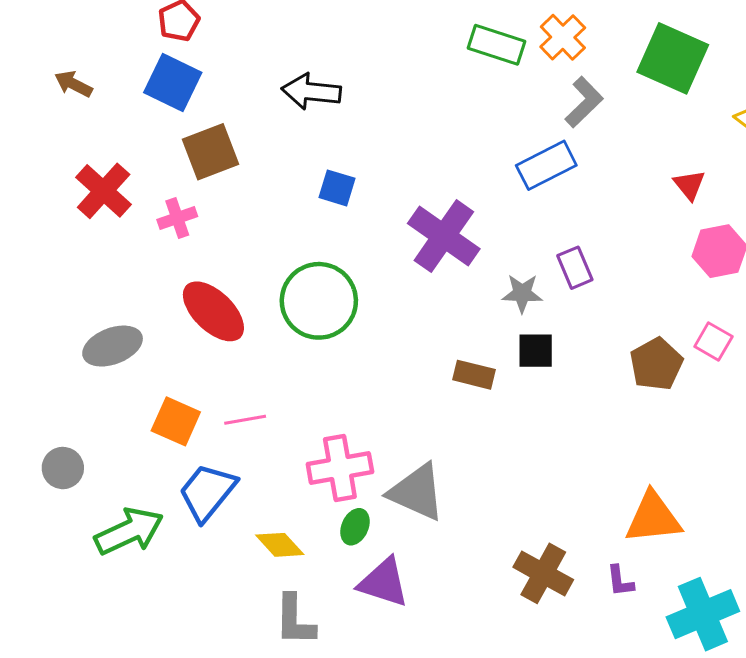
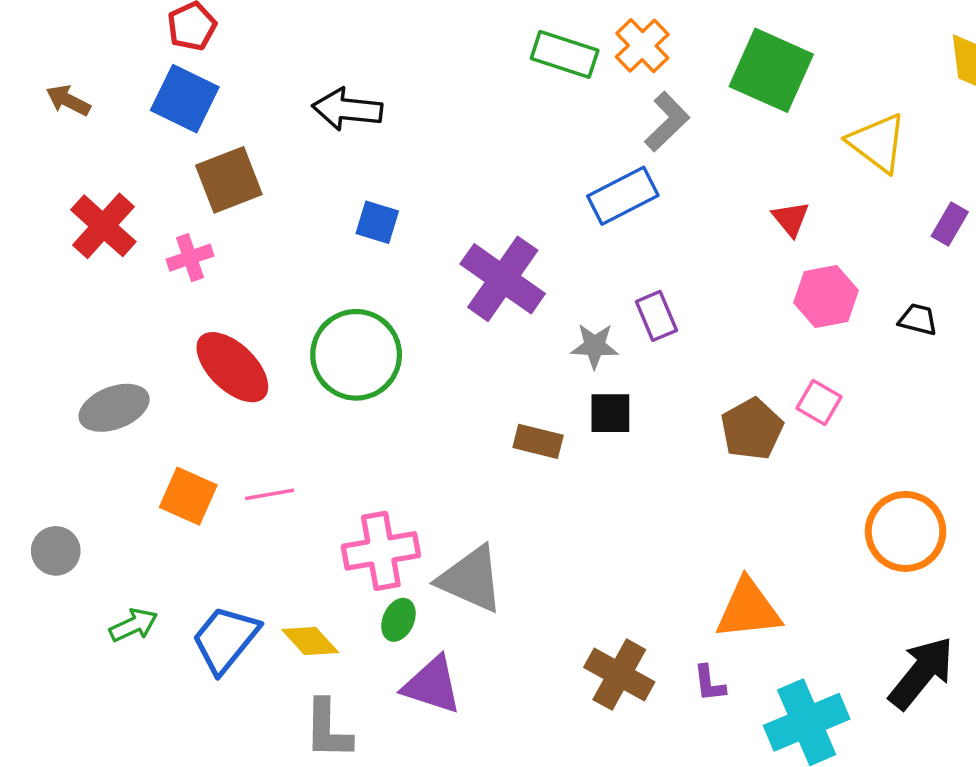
blue trapezoid: (207, 492) -> (225, 639), moved
green arrow: (129, 531) -> (133, 625), size x0.6

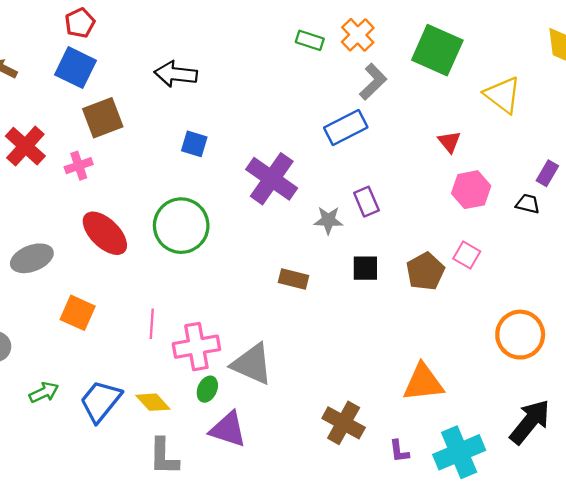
green rectangle: (565, 54) -> (310, 40), size x0.7
purple rectangle: (950, 224) -> (547, 173), moved
black square: (610, 413) -> (365, 268), moved
pink line: (270, 494) -> (152, 324), moved, turned -76
purple L-shape: (709, 683) -> (399, 451), moved

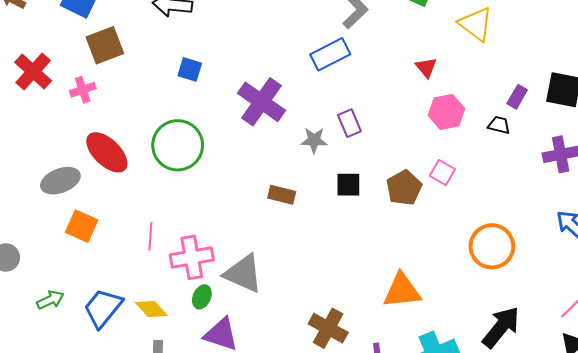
gray ellipse: (32, 258) -> (60, 181), moved

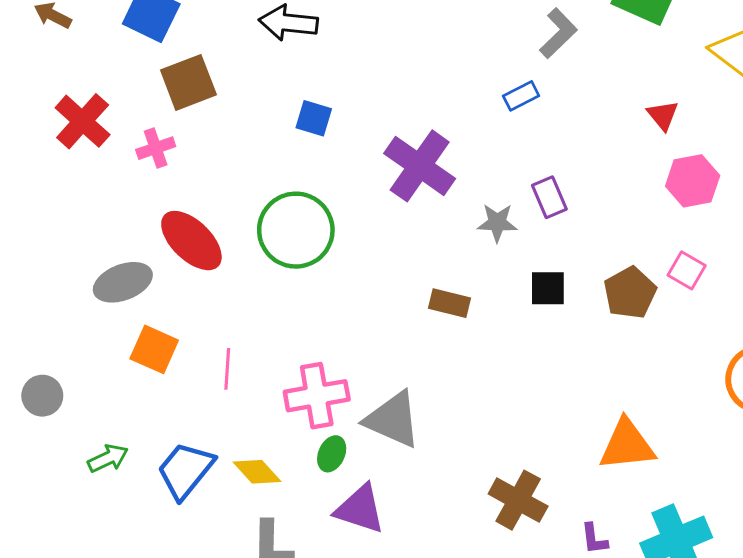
blue rectangle: (330, 54) -> (521, 96), size x0.6
pink line: (150, 236) -> (227, 369), moved

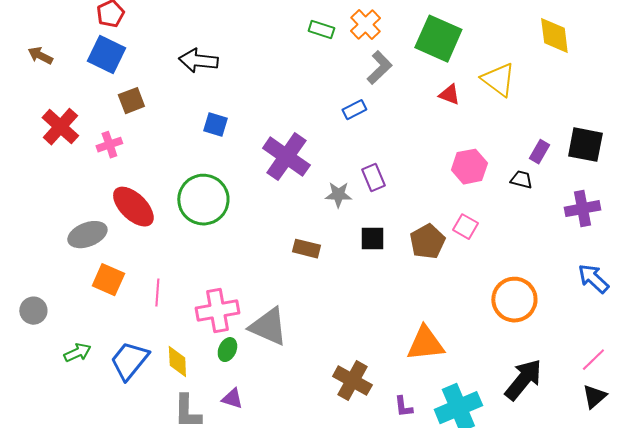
brown square: (188, 82) -> (131, 101), size x0.7
red triangle: (663, 115) -> (449, 95), moved, turned -30
yellow diamond: (257, 472) -> (177, 362), turned 40
purple triangle: (360, 509) -> (232, 399), moved, size x0.6

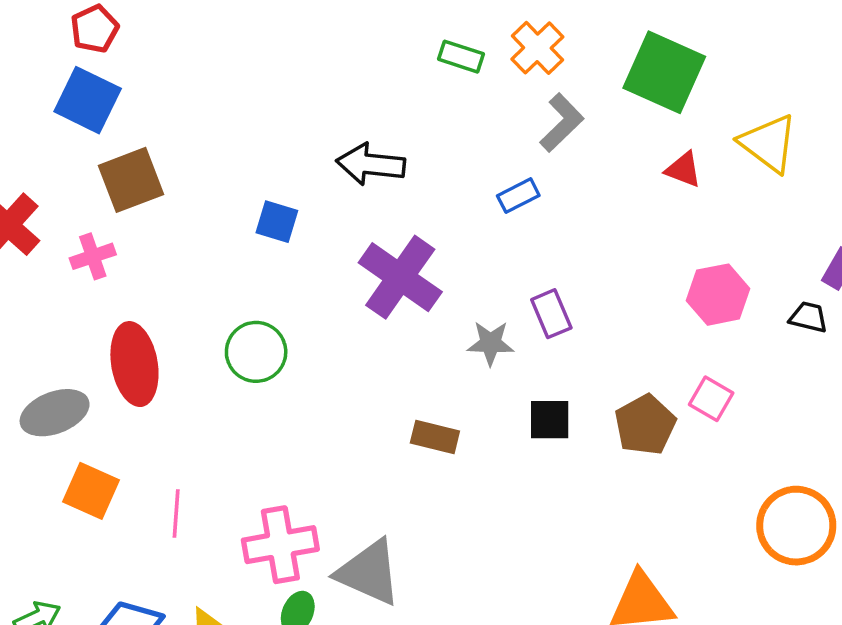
black arrow: (198, 61) -> (371, 164), moved
brown square: (131, 101) -> (131, 180), size x1.4
green circle: (203, 200) -> (256, 352), size x0.7
red ellipse: (133, 207) -> (134, 364), turned 36

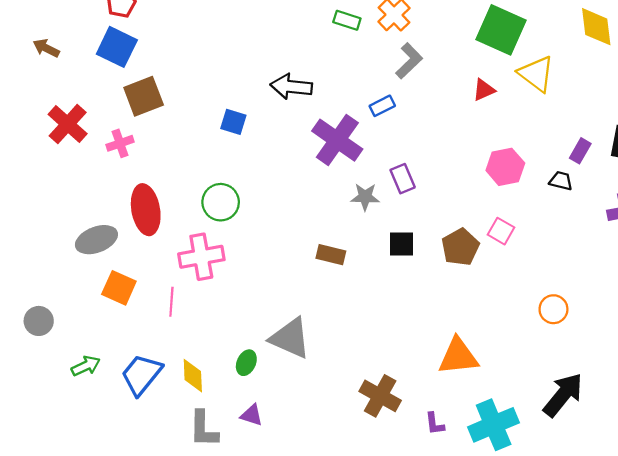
green square: (664, 72) -> (501, 30), moved
red triangle: (683, 169) -> (484, 90), turned -45
purple cross: (400, 277) -> (337, 140), moved
orange circle: (796, 526) -> (553, 309), size x0.6
pink cross: (280, 545) -> (201, 257), moved

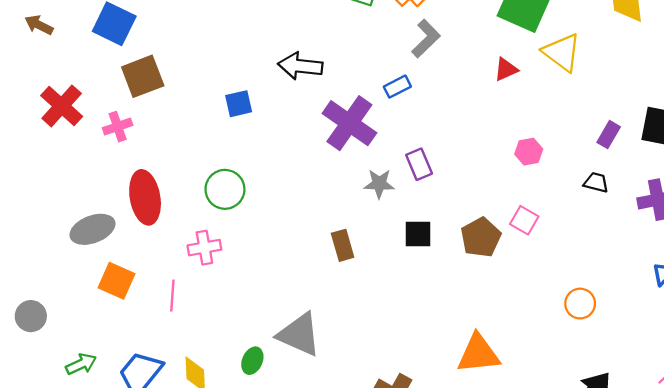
blue square: (233, 122) -> (239, 104), turned -30
pink hexagon: (505, 167) -> (529, 152), size x0.7
black trapezoid: (561, 181) -> (596, 183), moved
brown rectangle: (331, 255) -> (343, 245), turned 60
pink cross: (201, 257) -> (204, 248), size x0.7

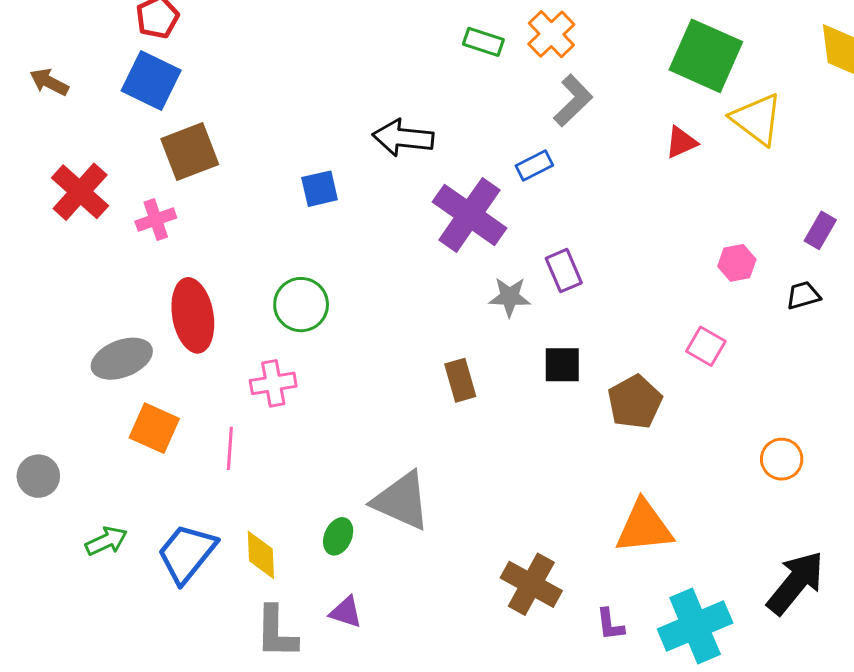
pink hexagon: (529, 152) -> (737, 263), moved
black trapezoid: (596, 183) -> (803, 295), turned -30
brown pentagon: (481, 237) -> (635, 402), moved

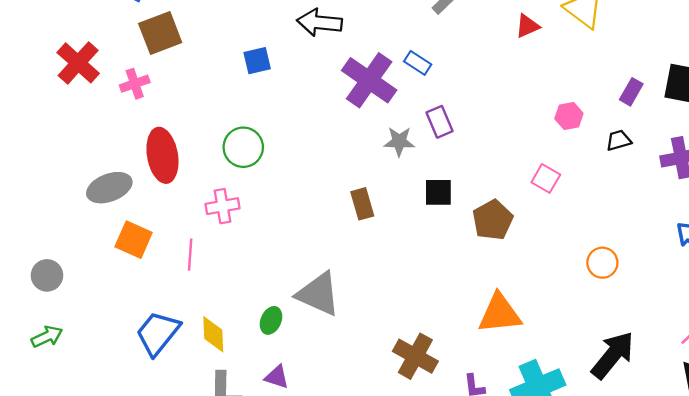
blue rectangle: (534, 165) -> (418, 63), moved, turned 60
green arrow: (106, 541) -> (47, 337), moved

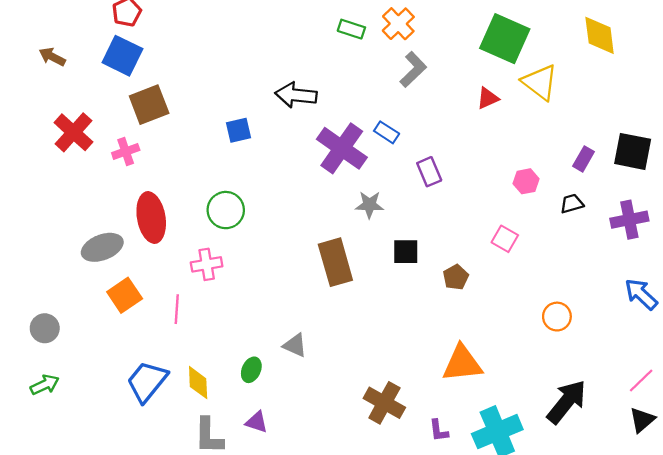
purple rectangle: (440, 122) -> (429, 172), moved
brown rectangle: (362, 204) -> (335, 262), size x1.6
brown pentagon: (493, 220) -> (456, 277), size x0.7
orange square: (134, 240) -> (125, 295), turned 32
gray triangle: (318, 294) -> (295, 345), size x0.6

